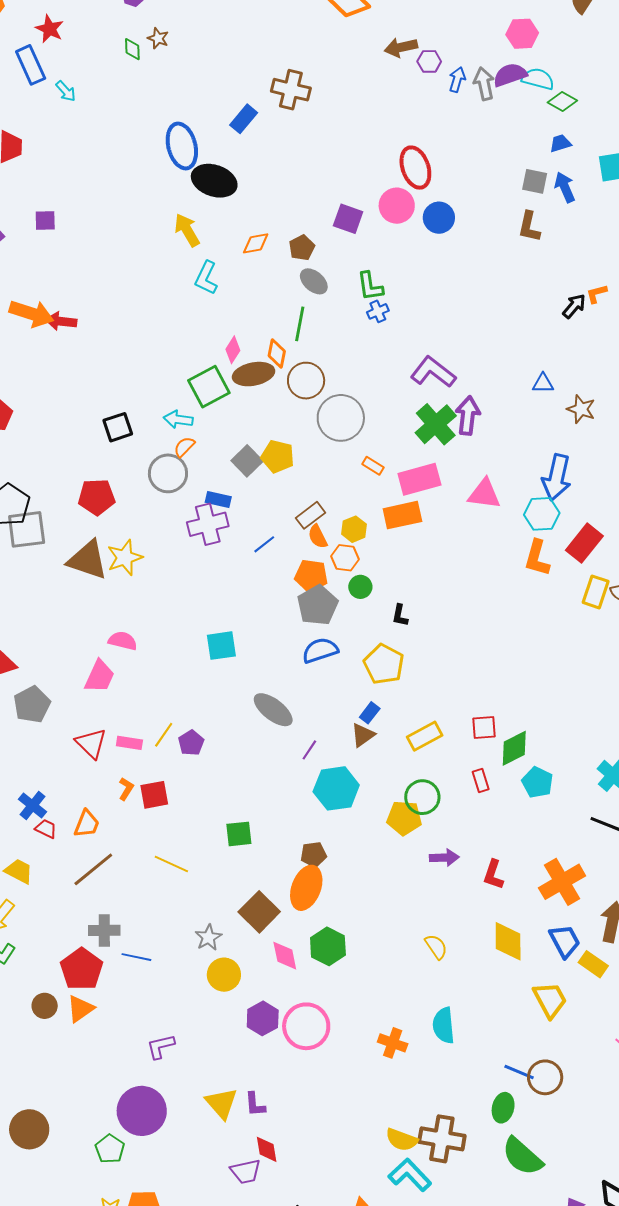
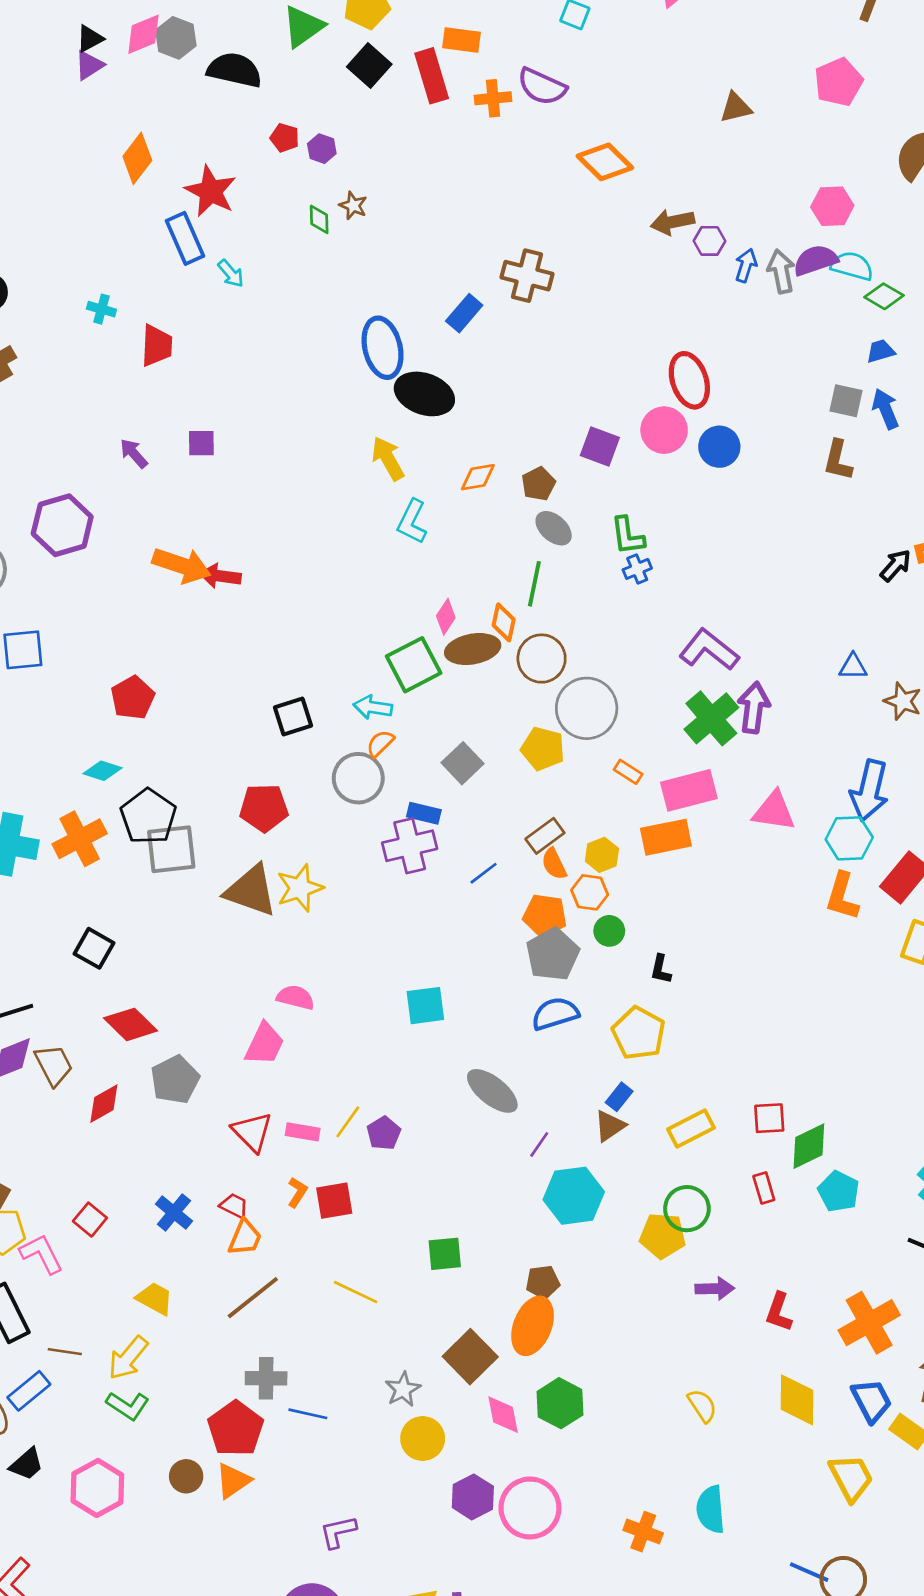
red star: (50, 29) -> (211, 191), size x1.4
yellow pentagon: (278, 456) -> (543, 749), moved
red trapezoid: (46, 829) -> (234, 1206), moved

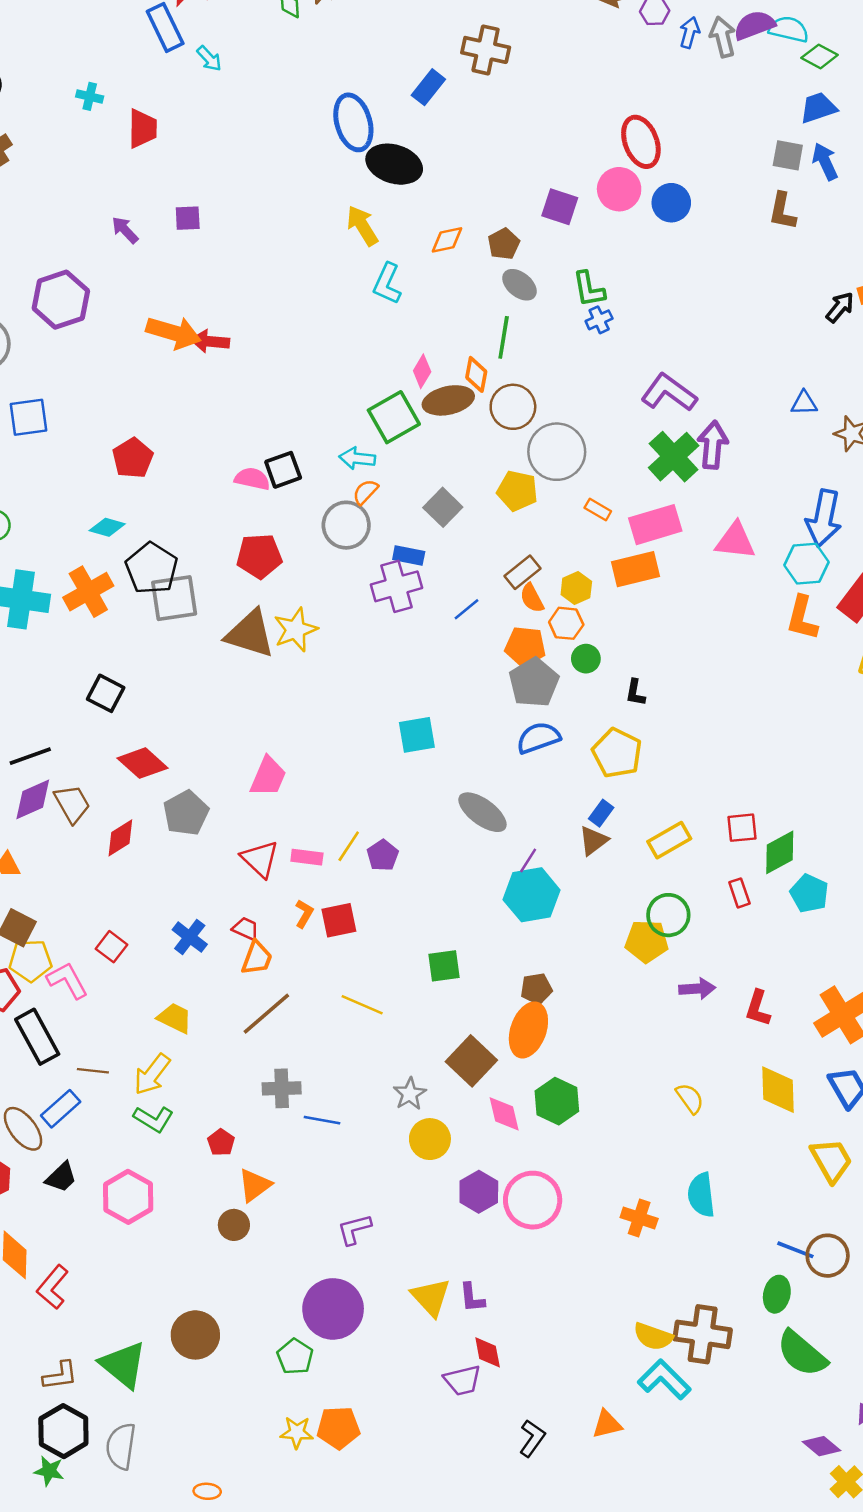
blue trapezoid: (881, 351) -> (818, 108), size x1.4
pink semicircle: (296, 997) -> (252, 479), moved
cyan hexagon: (574, 1196) -> (532, 895), moved
red pentagon: (236, 1429) -> (221, 1142), moved, size x0.5
brown circle: (186, 1476) -> (234, 1225), moved

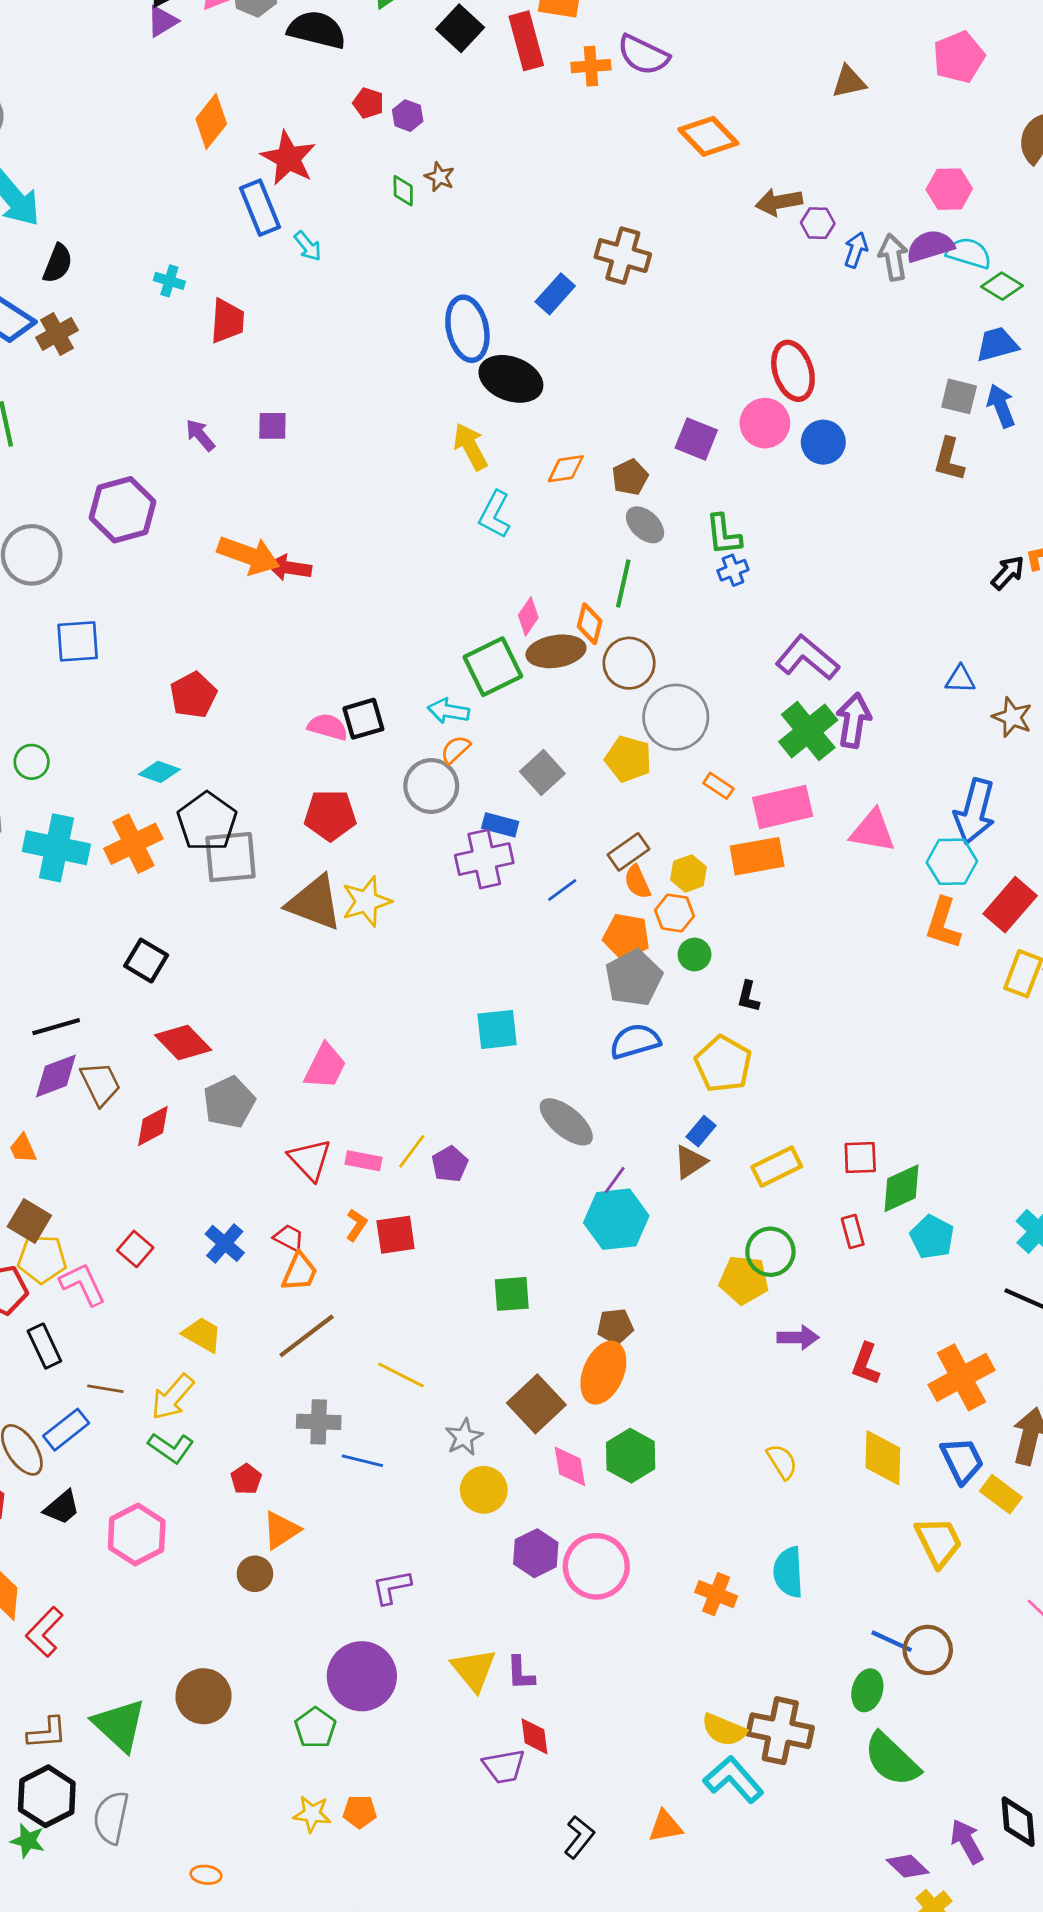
yellow line: (362, 1005) -> (401, 1375), moved
black rectangle: (37, 1037) -> (44, 1346), size x0.7
orange pentagon: (338, 1428) -> (360, 1812), size x0.7

